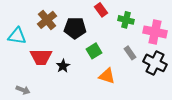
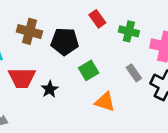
brown cross: (47, 20) -> (29, 31), turned -36

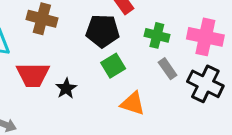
green cross: (129, 31) -> (157, 35), moved
black pentagon: (65, 41) -> (102, 31), moved

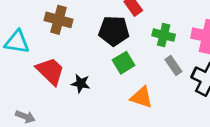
red trapezoid: (33, 75) -> (50, 71), turned -136
black star: (66, 88) -> (81, 83), turned -30

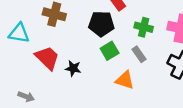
gray rectangle: (173, 65) -> (139, 54), moved

